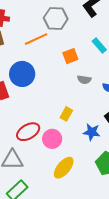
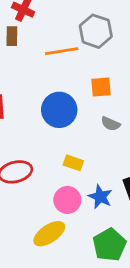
blue circle: (22, 74) -> (59, 110), moved
yellow rectangle: (66, 114) -> (73, 163), turned 64
pink circle: (52, 139) -> (67, 200), moved

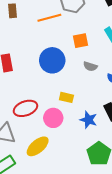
pink circle: (67, 200) -> (53, 118), moved
yellow ellipse: (49, 234) -> (38, 146), moved

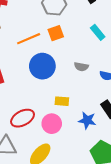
orange line: (49, 18) -> (29, 39), moved
orange square: (81, 41) -> (56, 33), moved

